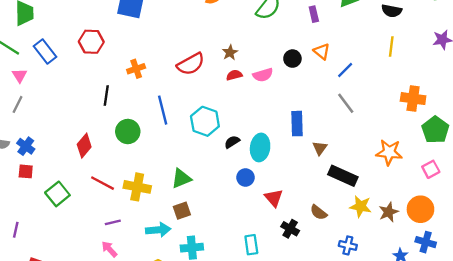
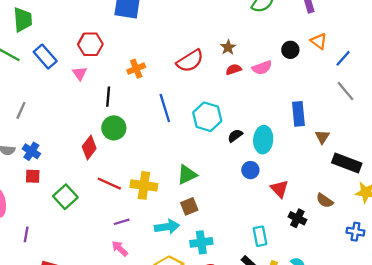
pink triangle: (20, 76) -> (80, 73), moved
green circle: (128, 132) -> (114, 128), moved

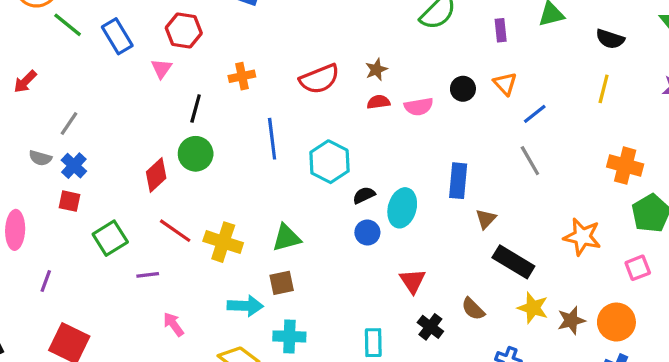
gray line: (21, 110) -> (69, 123), moved
blue circle: (250, 170) -> (367, 232), moved
purple line: (122, 222) -> (148, 275), moved

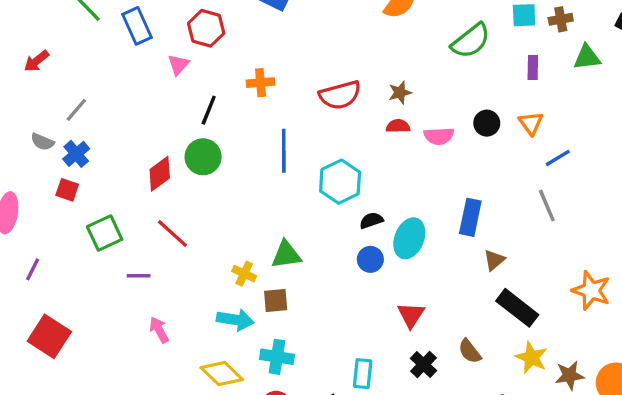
yellow cross: (223, 242) -> (244, 274), moved, size x0.6

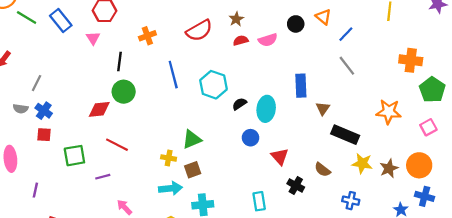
red diamond: (160, 174) -> (99, 109), turned 45
green square: (105, 233) -> (74, 156), turned 30
blue circle: (370, 259) -> (251, 138), moved

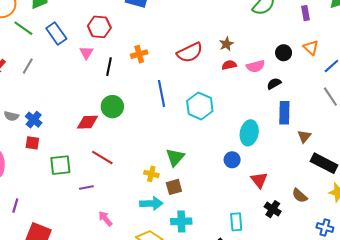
black line: (119, 62) -> (109, 67), moved
gray line: (37, 83) -> (28, 66), moved
black semicircle: (239, 104) -> (274, 84), moved
green triangle: (192, 139) -> (175, 157), turned -30
purple line: (35, 190) -> (15, 206), moved

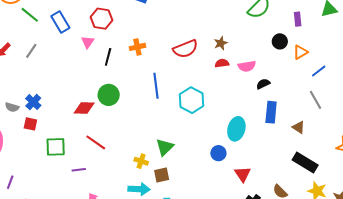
orange triangle: (311, 48) -> (300, 52), turned 42
black circle: (284, 53) -> (280, 41), moved
gray semicircle: (11, 116) -> (12, 107), moved
brown triangle: (304, 136) -> (299, 127), moved, turned -40

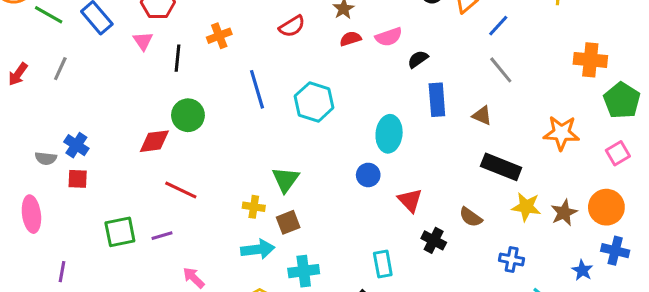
red semicircle: (185, 49) -> (292, 26), size x0.7
green square: (56, 147) -> (120, 232), moved

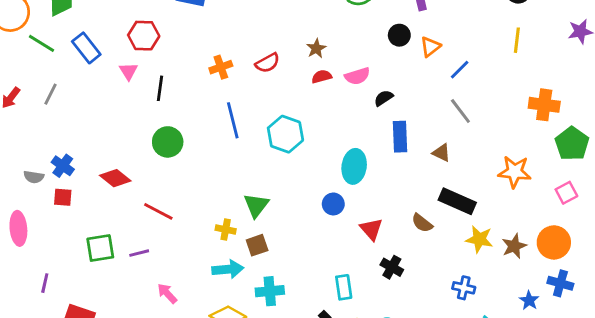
orange cross: (219, 36) -> (221, 67), moved
red diamond: (154, 141) -> (115, 178), moved, turned 44
brown semicircle: (471, 217) -> (422, 223), moved

